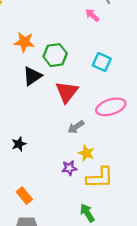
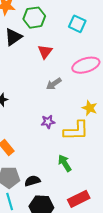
red triangle: (67, 92) -> (45, 52), size x0.7
yellow star: (86, 153) -> (90, 108), moved

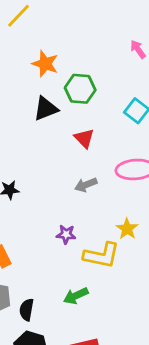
red triangle: (45, 52) -> (84, 138), turned -35
green arrow: (65, 163) -> (76, 296), turned -96
black semicircle: (32, 181) -> (27, 310), turned -77

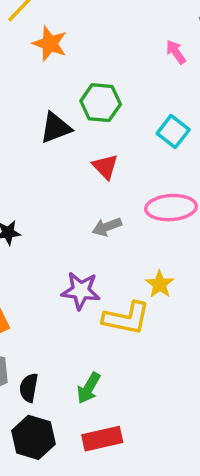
orange star: (45, 64) -> (50, 44), moved
purple star: (66, 234) -> (81, 291), size x1.5
green arrow: (76, 296) -> (89, 388), moved, turned -35

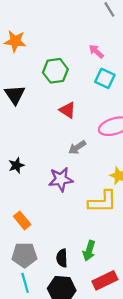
pink arrow: (176, 52) -> (96, 51), moved
black triangle: (56, 128) -> (15, 95), moved, turned -30
purple star: (81, 291) -> (61, 179), moved
black semicircle: (29, 388) -> (62, 258), moved

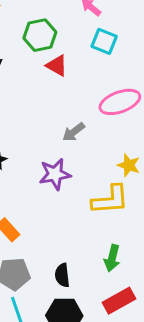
red triangle: (68, 110) -> (57, 66), moved
green arrow: (89, 251) -> (112, 258), moved

